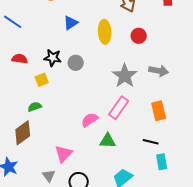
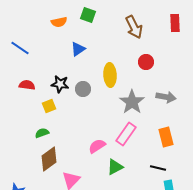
yellow ellipse: (105, 32) -> (110, 75), moved
brown diamond: (23, 133) -> (49, 159), moved
green triangle: (108, 141) -> (115, 167), turned -30

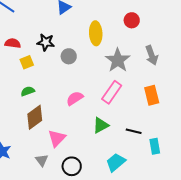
gray circle: (83, 89) -> (69, 56), moved
gray arrow: (166, 97) -> (152, 55), turned 60
yellow square: (49, 106) -> (27, 62), moved
pink semicircle: (97, 146) -> (75, 98), moved
black line: (158, 168) -> (134, 131), moved

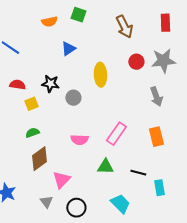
gray star: (118, 60) -> (163, 61), moved, turned 30
pink semicircle: (75, 98) -> (79, 140), turned -144
green triangle: (101, 125) -> (105, 167), turned 30
cyan trapezoid: (116, 162) -> (120, 204), turned 85

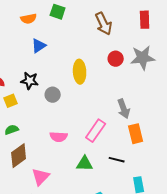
blue triangle: (68, 49) -> (39, 46), moved
gray arrow: (156, 97) -> (124, 109), moved
black line: (138, 173) -> (117, 160), moved

